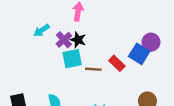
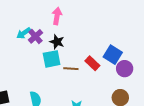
purple cross: (64, 40) -> (35, 36), moved
purple circle: (151, 42) -> (125, 69), moved

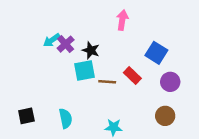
pink arrow: (57, 16) -> (122, 20), moved
blue square: (113, 55) -> (156, 53), moved

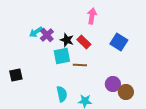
red rectangle: (132, 76) -> (84, 42), moved
purple circle: (170, 82) -> (113, 84), moved
black square: (26, 116) -> (16, 75), moved
cyan semicircle: (66, 118) -> (62, 94), moved

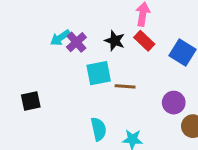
black star: (67, 40) -> (115, 41), moved
red rectangle: (84, 42) -> (144, 41), moved
purple circle: (113, 84) -> (174, 103), moved

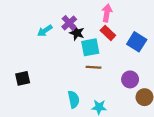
black star: (115, 41) -> (77, 33), moved
purple cross: (76, 42) -> (69, 23), moved
cyan square: (99, 73) -> (90, 47), moved

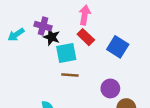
purple cross: (69, 23) -> (43, 26), turned -32

